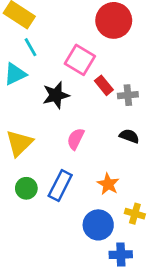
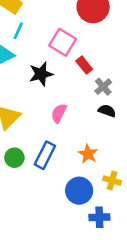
cyan line: (31, 47) -> (18, 31), turned 54
gray cross: (128, 95) -> (103, 87), moved, turned -36

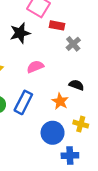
red rectangle: (84, 65) -> (57, 25), turned -40
black semicircle: (107, 111) -> (76, 85), moved
pink semicircle: (59, 113) -> (35, 67), turned 42

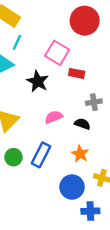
black star: (20, 33) -> (38, 81), turned -30
gray cross: (73, 44) -> (94, 102), moved, turned 32
black semicircle: (76, 85) -> (82, 124), moved

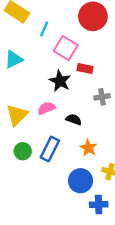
cyan line: (17, 42) -> (44, 29), moved
black star: (38, 81) -> (60, 81), moved
pink semicircle: (54, 117) -> (46, 108), moved
black semicircle: (82, 124) -> (74, 119), moved

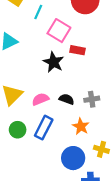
gray cross: (102, 97) -> (92, 99), moved
pink semicircle: (46, 108) -> (40, 99), moved

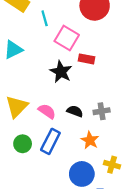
cyan line: (38, 12) -> (45, 18), turned -40
pink semicircle: (40, 99) -> (47, 111), turned 56

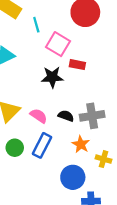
black star: (61, 72) -> (52, 77), turned -30
gray cross: (102, 111) -> (92, 116), size x1.5
yellow cross: (112, 165) -> (104, 159), moved

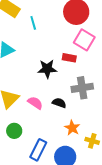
pink square: (58, 44) -> (84, 40), moved
gray cross: (92, 116) -> (82, 88), moved
blue rectangle: (42, 145) -> (38, 150), moved

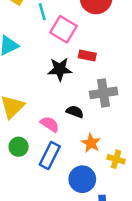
pink square: (84, 40) -> (64, 29), moved
pink semicircle: (35, 103) -> (50, 124), moved
blue rectangle: (38, 150) -> (50, 155), moved

